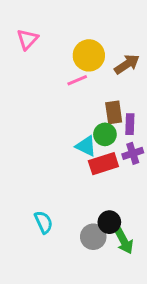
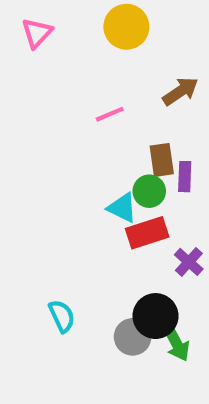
pink triangle: (27, 39) -> (37, 33), moved
yellow circle: (89, 55) -> (126, 27), moved
purple cross: (133, 153) -> (189, 262), moved, turned -30
black circle: (109, 222) -> (155, 316), size x1.4

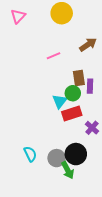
cyan triangle: (122, 208) -> (60, 101), turned 42
gray circle: (133, 337) -> (57, 158), moved
green arrow: (176, 343) -> (68, 170), moved

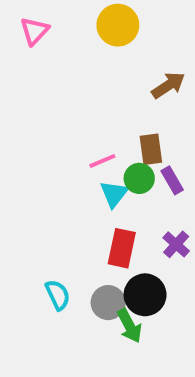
pink line: (54, 56) -> (102, 161), moved
purple rectangle: (90, 86) -> (172, 180), moved, turned -32
red rectangle: (72, 113) -> (122, 248), moved, turned -60

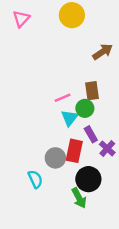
purple rectangle: (172, 180) -> (91, 134), moved
gray circle: (108, 303) -> (55, 158), moved

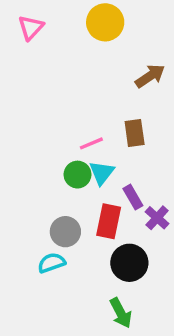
green circle: (85, 108) -> (77, 175), moved
gray circle: (55, 158) -> (65, 232), moved
cyan semicircle: (35, 179) -> (52, 263), turned -84
green arrow: (79, 198) -> (121, 313), moved

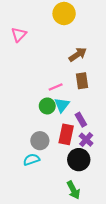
pink triangle: (31, 28) -> (19, 35), moved
brown arrow: (150, 76) -> (78, 54), moved
purple cross: (157, 218) -> (86, 140), moved

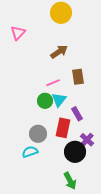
brown arrow: (78, 54) -> (59, 52), moved
purple cross: (86, 140) -> (87, 140), moved

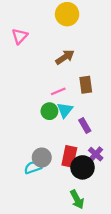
red rectangle: (63, 128) -> (69, 156), moved
gray circle: (38, 134) -> (42, 157), moved

